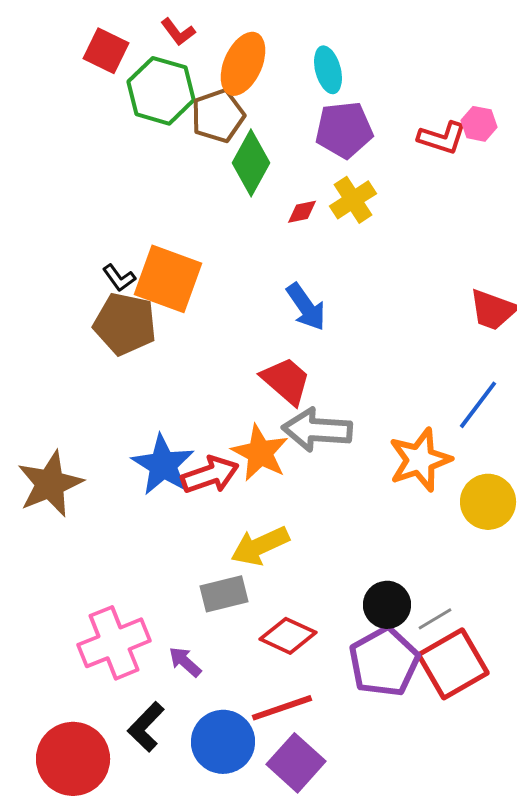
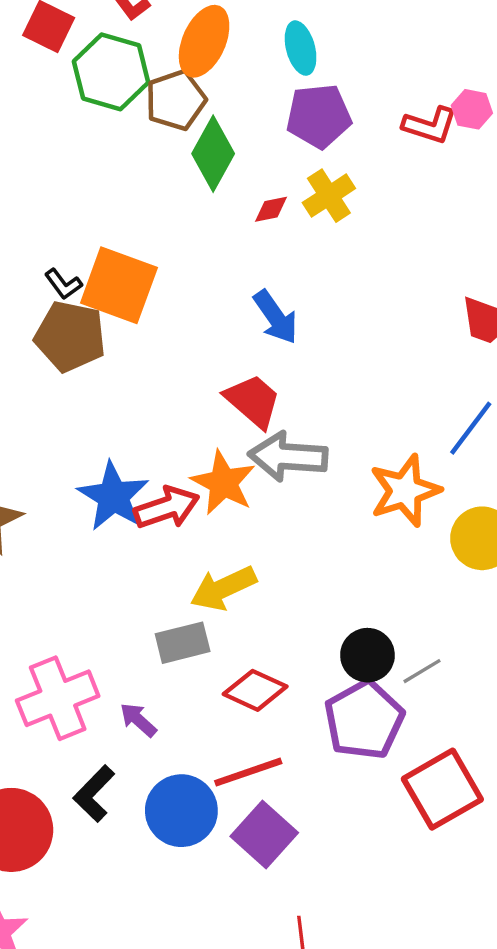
red square: (453, 664) -> (442, 789), moved

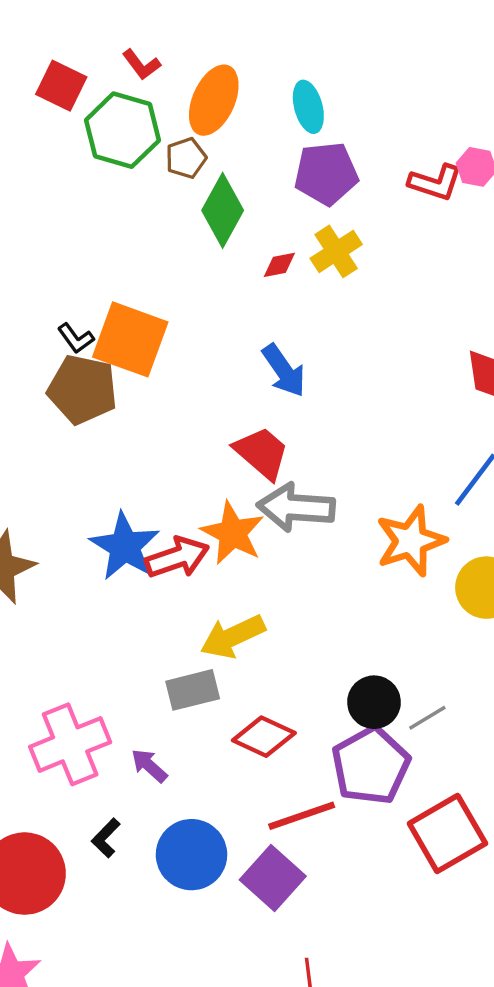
brown pentagon: (176, 100) -> (186, 158), size x0.7
red line: (248, 772) -> (302, 816), moved
black L-shape: (94, 794) -> (106, 838), size x0.7

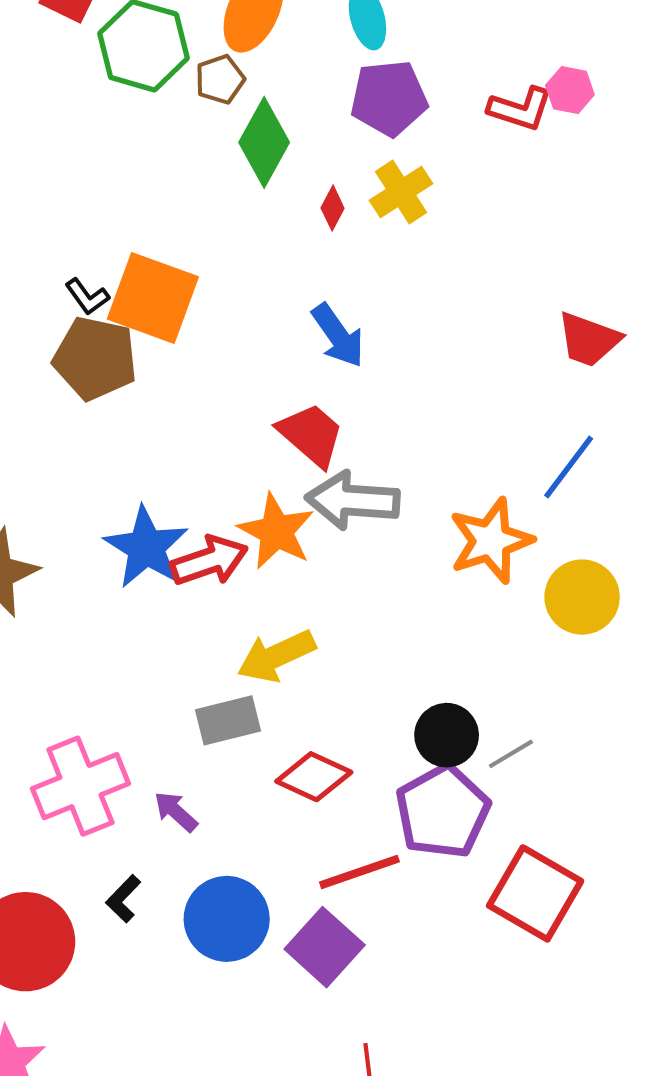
red diamond: (279, 265) -> (333, 208), turned -51
red square: (447, 833) -> (535, 893), turned -30

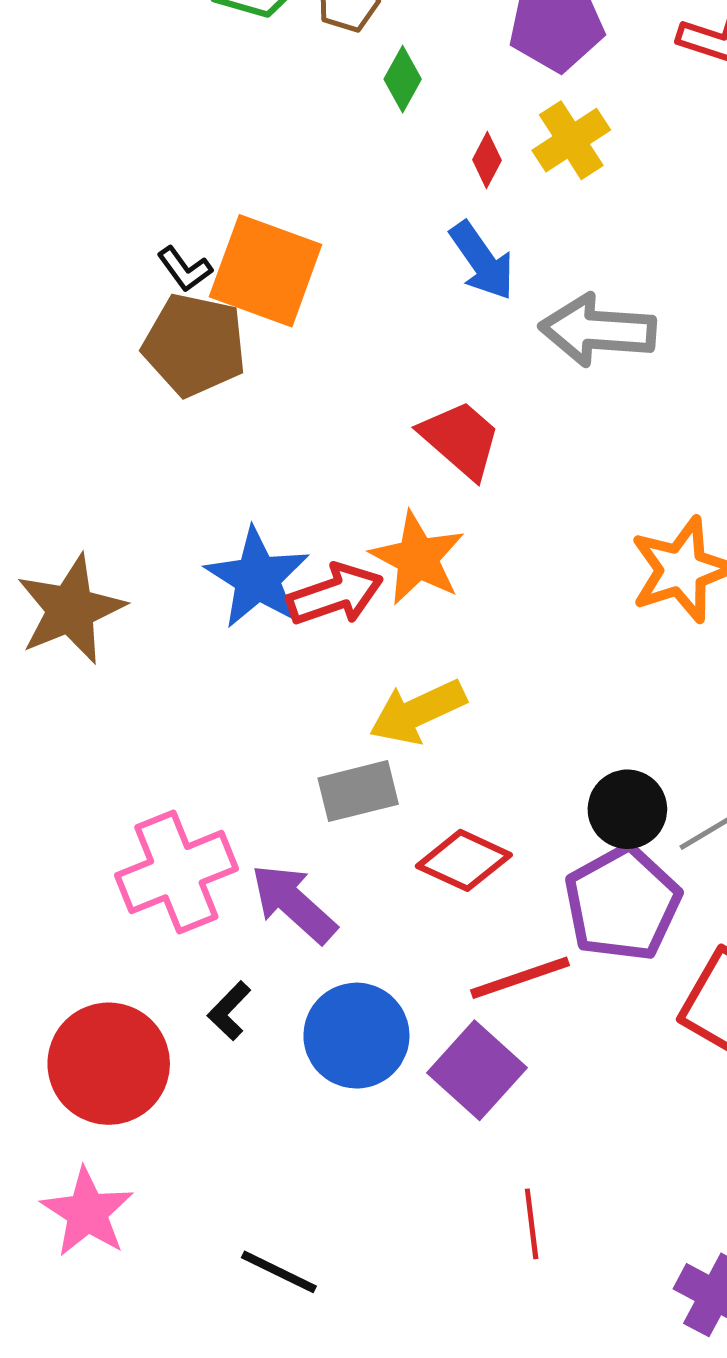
green diamond: (264, 142) -> (403, 79), size x0.6
blue arrow: (338, 335) -> (482, 261), moved
gray arrow: (353, 500) -> (598, 330), moved
purple arrow: (176, 812) -> (294, 903), size x1.6

